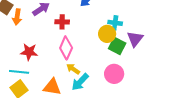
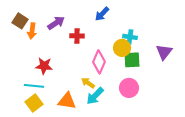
purple triangle: (135, 39) -> (164, 52), moved
green square: (117, 46) -> (132, 60), turned -30
pink diamond: (66, 48) -> (99, 62), moved

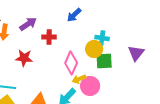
red star: (44, 66) -> (24, 58), moved
yellow arrow: (88, 83) -> (79, 79), moved, turned -56
pink circle: (129, 88) -> (90, 86), moved

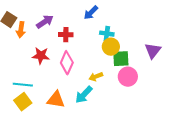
cyan cross: (102, 38) -> (107, 34), moved
pink diamond: (71, 63) -> (67, 63), moved
pink circle: (90, 86) -> (128, 77), moved

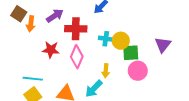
cyan cross: (107, 34) -> (106, 39), moved
red cross: (66, 35) -> (76, 29), size x1.5
yellow arrow: (96, 77) -> (106, 71), turned -64

